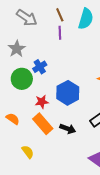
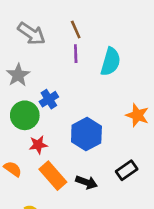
cyan semicircle: (86, 19) -> (111, 62), moved
red star: (42, 102) -> (38, 145), moved

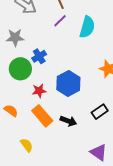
purple line: (76, 54) -> (60, 21), turned 48
gray star: (18, 75) -> (15, 38), turned 30
red star: (38, 145) -> (39, 91), moved

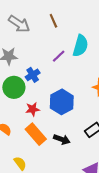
purple line: (60, 21) -> (59, 56), moved

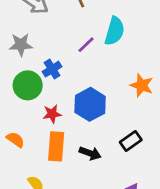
orange rectangle: (36, 134) -> (56, 146), turned 45

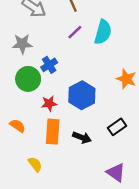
purple line: (86, 45) -> (75, 32), moved

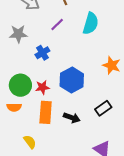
purple line: (75, 32) -> (57, 24), moved
green circle: (28, 79) -> (20, 85), moved
orange semicircle: (18, 126) -> (14, 107), turned 144

